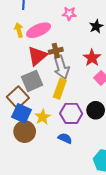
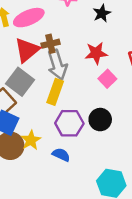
red star: (92, 58) -> (96, 53), turned 30
gray square: (32, 81) -> (20, 82), turned -30
yellow star: (43, 117) -> (31, 140), moved

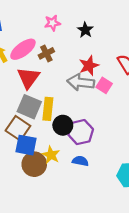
brown cross: (50, 44) -> (46, 53), moved
gray arrow: (57, 65) -> (81, 82), moved, turned 128
yellow rectangle: (55, 92) -> (48, 109), moved
black circle: (100, 120) -> (63, 125), moved

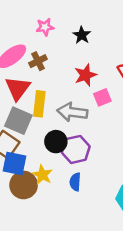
gray arrow: (81, 82) -> (72, 112), moved
pink square: (104, 85) -> (102, 97), turned 35
yellow rectangle: (48, 109) -> (39, 104), moved
blue semicircle: (80, 161) -> (75, 182), turned -98

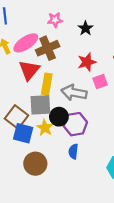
brown cross: (38, 61) -> (48, 48), size x1.5
gray square: (18, 121) -> (40, 105), moved, turned -30
yellow star: (42, 175) -> (45, 128), moved
brown circle: (24, 185) -> (35, 164), moved

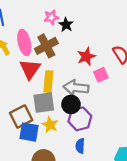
black star: (86, 28) -> (66, 25), moved
pink ellipse: (26, 43) -> (24, 42), turned -65
brown square: (16, 117) -> (21, 116), turned 30
black circle: (59, 117) -> (71, 104), moved

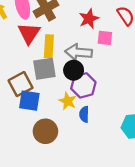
pink square: (101, 75) -> (105, 38), turned 32
yellow star: (50, 125) -> (68, 101), moved

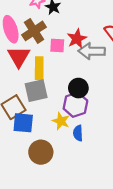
pink square: (105, 38) -> (57, 45), moved
gray arrow: (79, 52) -> (92, 51), moved
black circle: (74, 70) -> (78, 88), moved

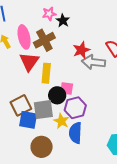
pink square: (57, 45) -> (67, 88), moved
black circle: (78, 88) -> (57, 95), moved
gray square: (36, 91) -> (43, 110), moved
blue semicircle: (78, 133) -> (75, 133), size x1.5

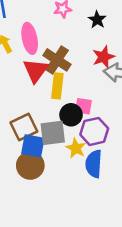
black star: (63, 21) -> (97, 20), moved
brown cross: (44, 40) -> (57, 60), moved, turned -30
brown circle: (42, 147) -> (30, 165), moved

